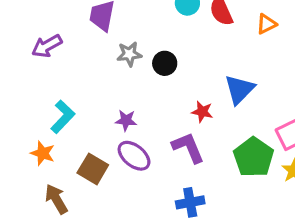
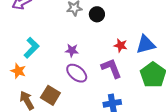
blue triangle: (239, 89) -> (146, 44), moved, turned 30
brown square: (93, 169) -> (50, 95), moved

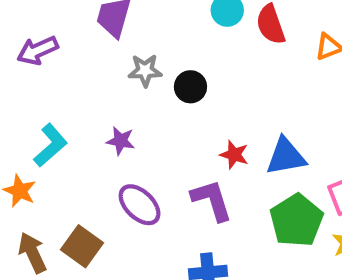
purple star: (72, 50) -> (121, 141), moved

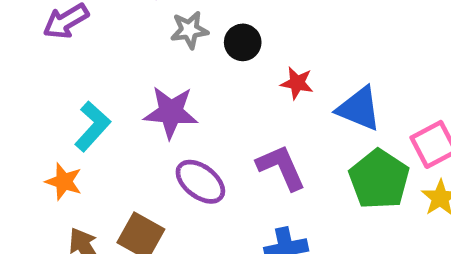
purple star: (121, 141) -> (171, 112), size x1.6
red star: (234, 155) -> (297, 83), moved
blue triangle: (286, 156) -> (359, 109), turned 39

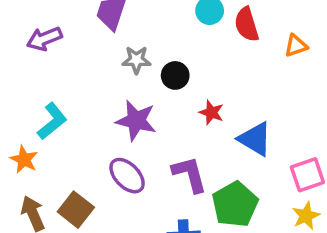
purple star: (171, 112) -> (136, 121), moved
green pentagon: (379, 179) -> (235, 204), moved

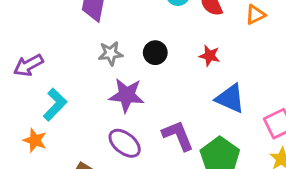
purple arrow: (44, 39) -> (28, 65), moved
gray star: (136, 60) -> (111, 53), moved
red star: (211, 112) -> (210, 56), moved

